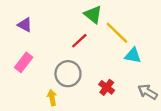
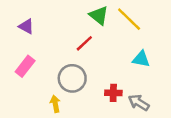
yellow line: (117, 33) -> (129, 19), moved
red cross: (107, 87) -> (113, 93), turned -35
gray arrow: (148, 92) -> (139, 103), moved

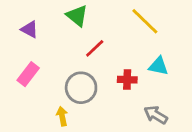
green triangle: (99, 15) -> (77, 16), moved
red cross: (113, 93) -> (127, 80), moved

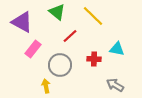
yellow line: (145, 21) -> (93, 16), moved
purple triangle: (30, 29) -> (22, 22), size x1.6
pink rectangle: (28, 74) -> (33, 49), moved

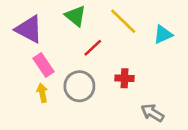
pink rectangle: (33, 49) -> (44, 65), turned -72
cyan triangle: (117, 49) -> (163, 34), moved, turned -35
yellow arrow: (46, 86) -> (42, 93), moved

